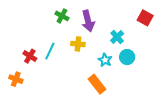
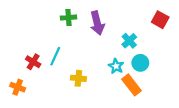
green cross: (62, 16) -> (68, 18), turned -32
yellow cross: (78, 44) -> (78, 78), moved
orange rectangle: (97, 84) -> (131, 85), moved

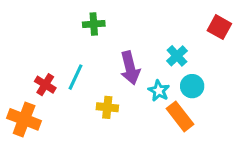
purple arrow: (97, 23) -> (130, 68), moved
orange cross: (18, 87) -> (24, 119), size x1.5

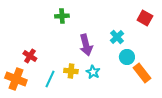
cyan line: (76, 77) -> (50, 79), moved
cyan star: (159, 91) -> (93, 72), moved
orange rectangle: (180, 116) -> (142, 73), moved

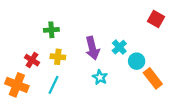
green cross: (62, 16) -> (51, 30), moved
cyan cross: (117, 37) -> (119, 47), moved
yellow cross: (71, 71) -> (58, 57), moved

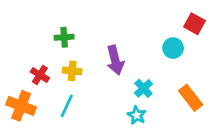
cyan cross: (119, 47) -> (143, 88), moved
cyan circle: (137, 61) -> (173, 48), moved
cyan star: (100, 77) -> (137, 115), moved

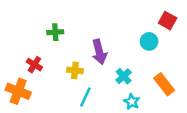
yellow cross: (72, 71) -> (75, 70), moved
cyan line: (67, 106) -> (85, 97), moved
cyan star: (137, 115) -> (132, 102), moved

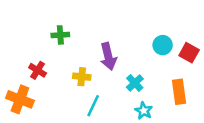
red square: (168, 21) -> (189, 53), moved
orange rectangle: (164, 84) -> (179, 92), turned 30

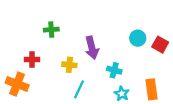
red cross: (38, 70) -> (32, 59), turned -32
cyan cross: (135, 83) -> (114, 70), turned -32
orange rectangle: (179, 92) -> (152, 89), moved

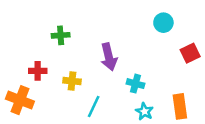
cyan circle: (138, 38) -> (163, 23), moved
red square: (160, 45) -> (190, 53), turned 35
yellow cross: (69, 65) -> (72, 81), moved

